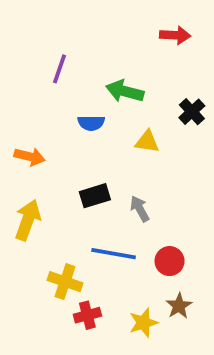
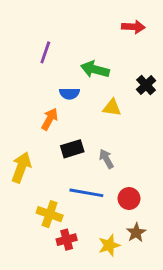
orange arrow: (30, 157) -> (50, 119), moved, turned -75

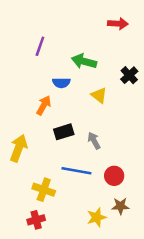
yellow triangle: (112, 108) -> (99, 95), turned 30
brown star: (136, 233) -> (120, 206), turned 30
red cross: (67, 240) -> (36, 220), moved

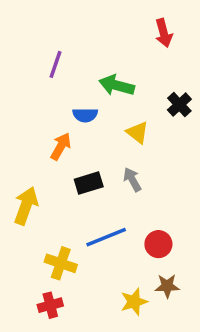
red arrow: (118, 24) -> (164, 33), turned 72
gray arrow: (94, 141) -> (132, 180), moved
blue line: (76, 171) -> (106, 237), turned -32

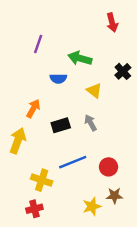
orange arrow: (61, 146) -> (33, 108), moved

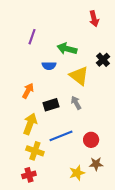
yellow triangle: (94, 91) -> (79, 76), size x1.5
yellow arrow: (18, 141) -> (30, 124), moved

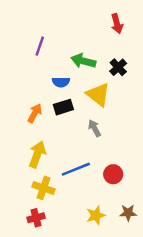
black cross: (103, 60) -> (118, 67), moved
black rectangle: (51, 105) -> (63, 107), moved
brown star: (96, 164) -> (128, 213), moved

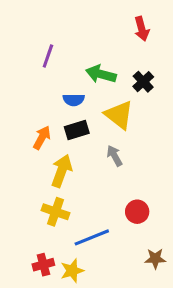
yellow arrow: (37, 154) -> (62, 171), moved
blue line: (76, 169) -> (92, 237), moved
yellow cross: (43, 188) -> (56, 212), moved
yellow star: (96, 215) -> (72, 271), moved

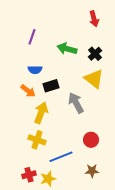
blue semicircle: (74, 100) -> (35, 70), moved
yellow triangle: (119, 115) -> (94, 79), moved
orange arrow: (42, 138) -> (28, 91), turned 98
gray arrow: (114, 156) -> (76, 103), size x1.5
brown star: (155, 259) -> (92, 171), moved

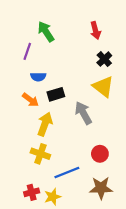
red arrow: (94, 19) -> (95, 30), moved
purple line: (32, 37) -> (27, 51), moved
green arrow: (67, 49) -> (46, 32), moved, turned 42
brown star: (92, 171) -> (101, 188), size x1.5

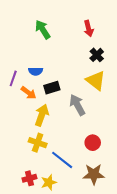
purple line: (27, 51) -> (13, 78), moved
blue line: (67, 173) -> (62, 160), turned 60

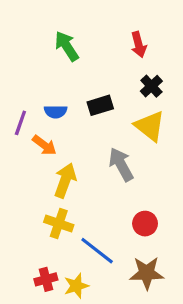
black rectangle: (52, 88) -> (100, 105), moved

